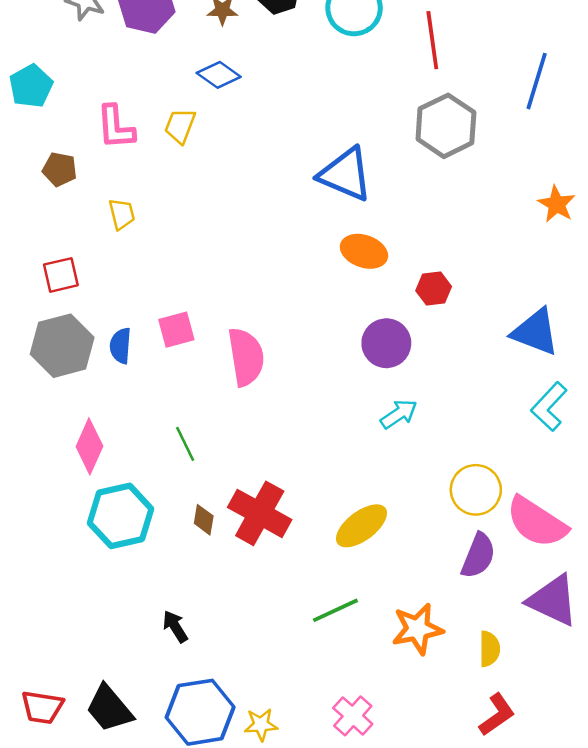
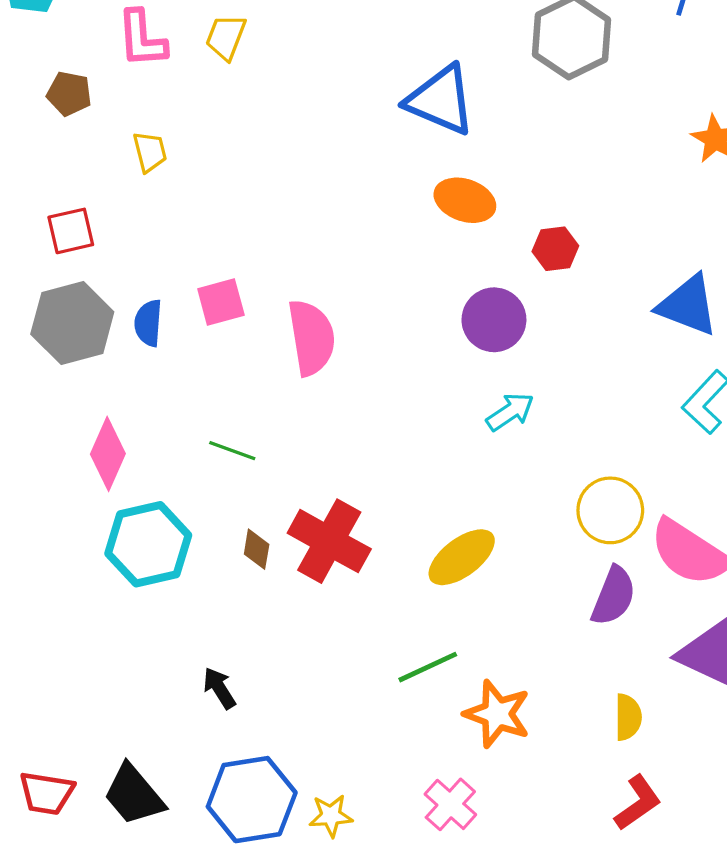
green line: (185, 444) -> (232, 451), turned -44
orange star: (417, 629) -> (497, 714), moved, turned 30

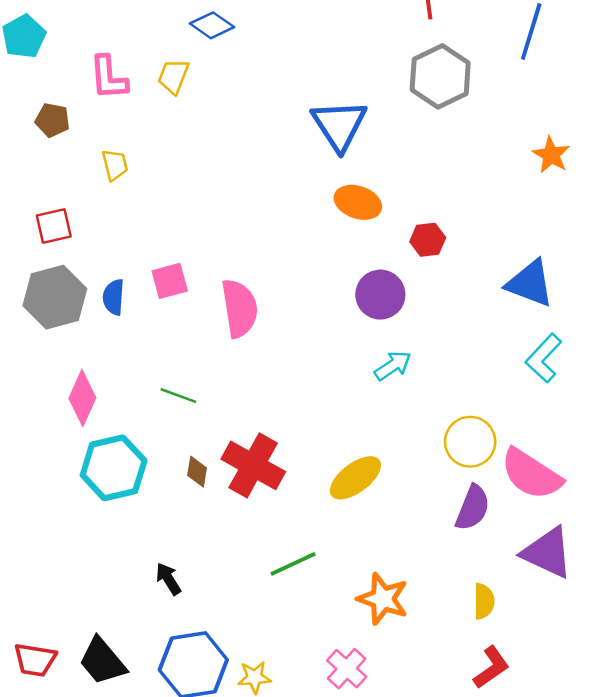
blue triangle: (441, 100) -> (339, 125), turned 34
green line: (428, 667) -> (293, 564), moved

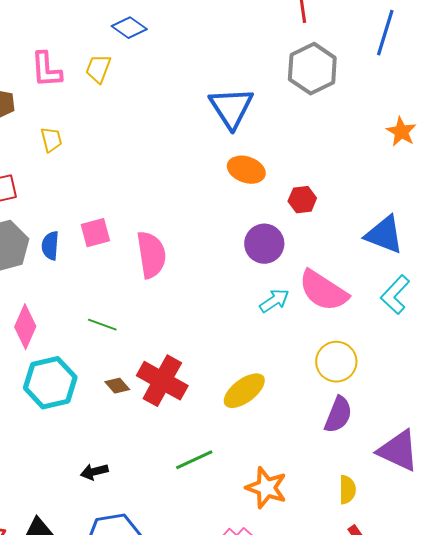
brown diamond: (197, 472) -> (117, 386), turned -50
pink semicircle: (531, 474) -> (323, 291), moved
black arrow: (168, 579) -> (94, 472), turned -72

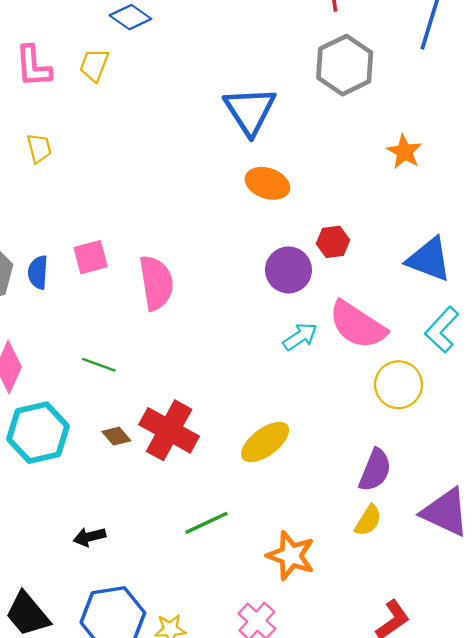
orange star: (401, 132) -> (404, 152), moved
red hexagon: (302, 200) -> (333, 242), moved
yellow circle: (336, 362) -> (399, 385), moved
yellow semicircle: (347, 490) -> (368, 520), moved, turned 32

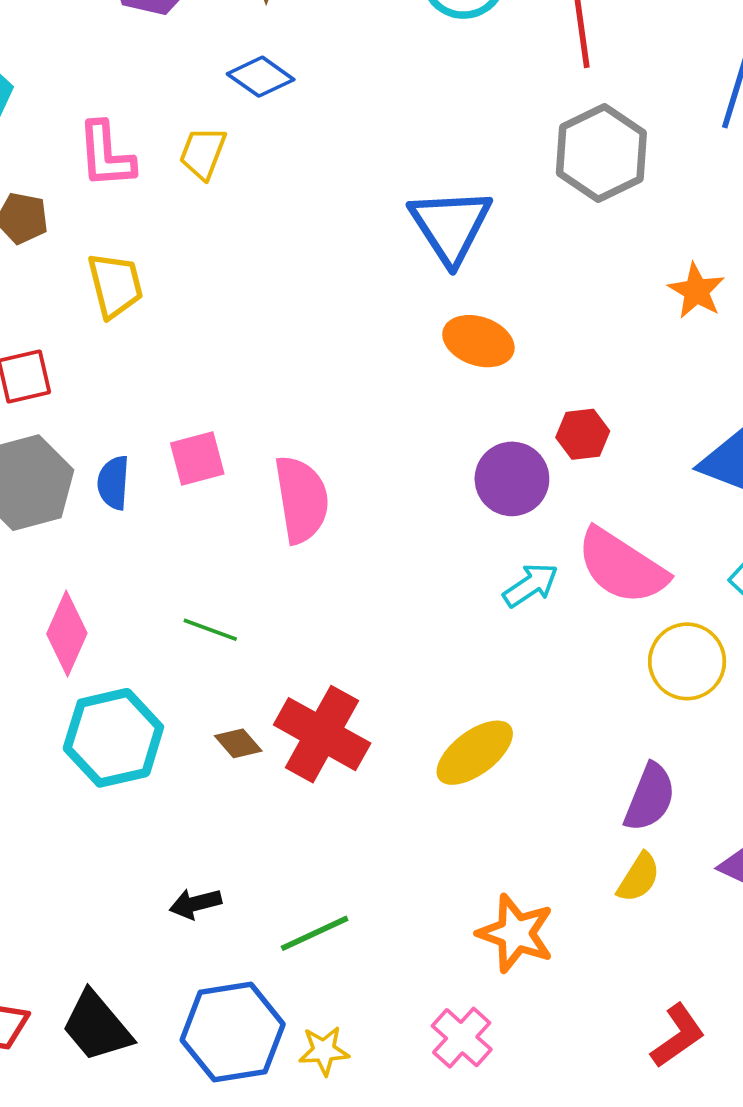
yellow trapezoid: (39, 148) -> (115, 285), size x1.4
green line: (207, 523) -> (315, 933), moved

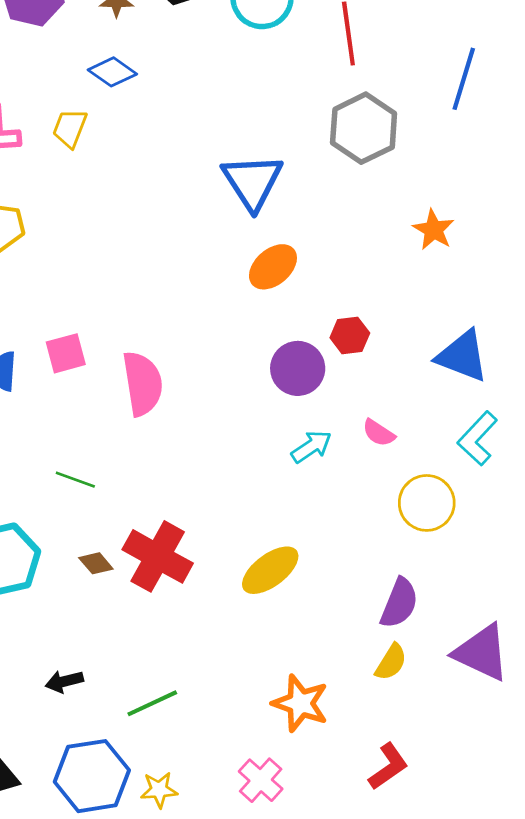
orange ellipse: (478, 341) -> (273, 267), turned -60
pink semicircle: (622, 566) -> (379, 433), size x0.5
red L-shape: (678, 1036) -> (388, 766), moved

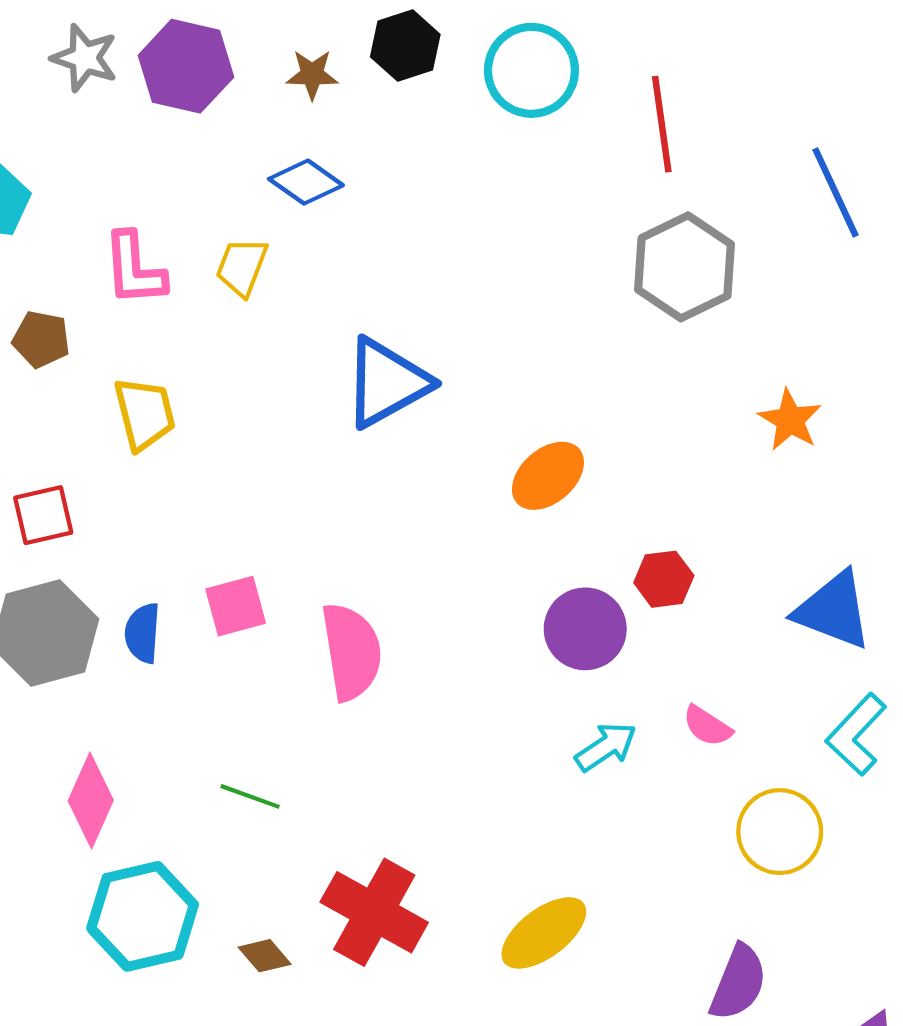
blue line: (464, 79) -> (836, 192), turned -42
blue triangle: (252, 182) -> (387, 383), moved, turned 34
brown diamond: (96, 563) -> (265, 956), moved

